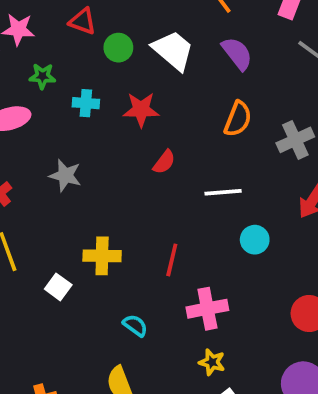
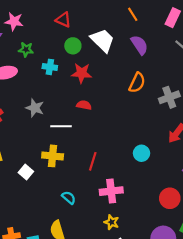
red triangle: (83, 21) -> (63, 20), moved
green circle: (118, 48) -> (73, 46), moved
red semicircle: (164, 162) -> (84, 105), moved, turned -120
white line: (223, 192) -> (61, 126), moved

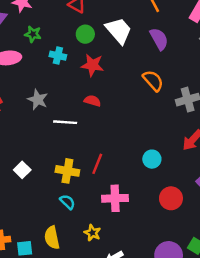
orange semicircle: (137, 83) -> (153, 81), turned -72
yellow cross: (53, 156) -> (67, 171), moved
red circle: (170, 198) -> (171, 198), moved
yellow star: (111, 222) -> (92, 233), moved

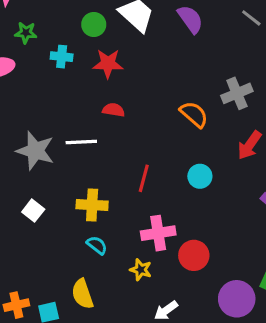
orange semicircle: (153, 81) -> (194, 114), moved
gray star: (38, 100) -> (35, 151), moved, size x1.4
red line: (97, 164) -> (144, 178), moved
red circle: (171, 198) -> (194, 255), moved
yellow star: (92, 233) -> (141, 270), moved

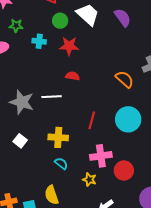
cyan circle: (200, 176) -> (128, 119), size x1.6

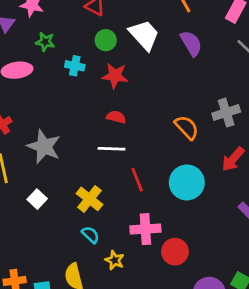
white line: (52, 97) -> (112, 149), moved
red line: (92, 120) -> (137, 180), turned -42
yellow cross: (58, 137) -> (90, 199), turned 30
yellow star: (89, 179) -> (115, 260), moved

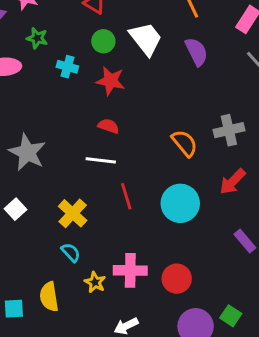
pink cross: (145, 229) -> (130, 270), moved
red circle: (175, 252) -> (177, 279), moved

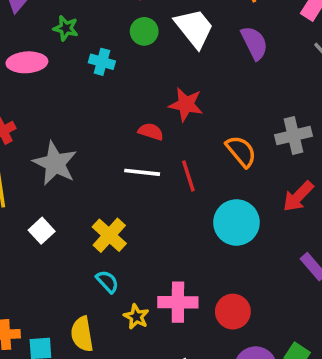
red star: (111, 81) -> (186, 104), moved
red line: (126, 196) -> (188, 176), moved

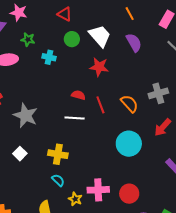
red star: (186, 104) -> (99, 67), moved
red line: (188, 176) -> (100, 105), moved
yellow cross: (109, 235) -> (58, 154), turned -30

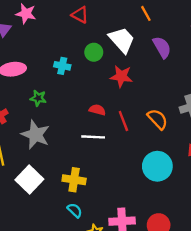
orange line: (130, 14) -> (146, 13), moved
green star: (28, 39) -> (38, 98), moved
green circle: (72, 39) -> (94, 52), moved
white square: (20, 154) -> (29, 180), size x1.6

